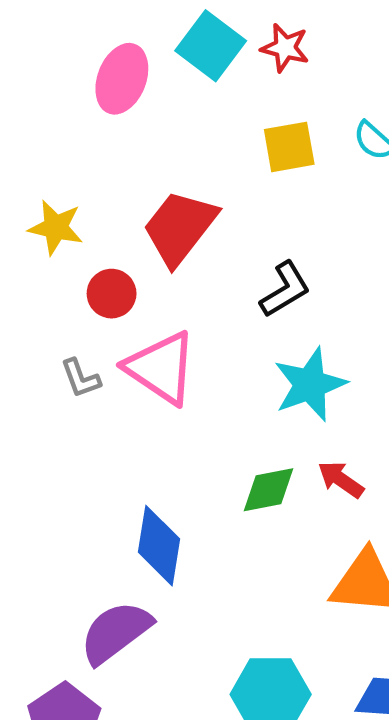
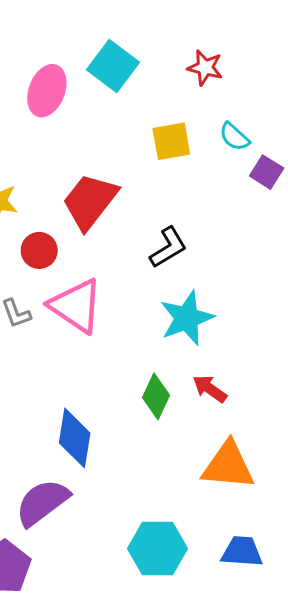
red star: (285, 48) -> (205, 68), moved
green diamond: (269, 490) -> (156, 396), turned -54

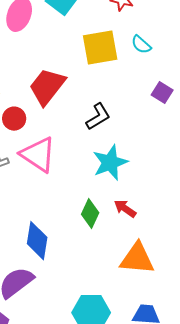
yellow square: (171, 141) -> (100, 48), size x1.4
purple square: (267, 172) -> (162, 93), moved

